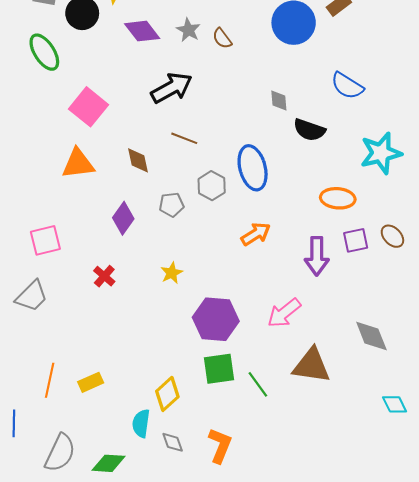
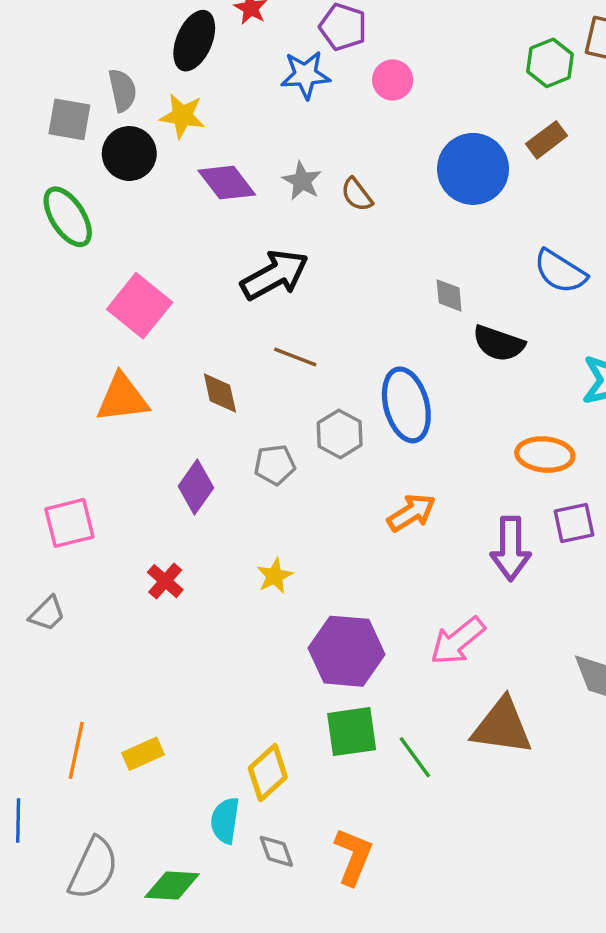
gray trapezoid: (32, 296) -> (47, 614), size x0.7

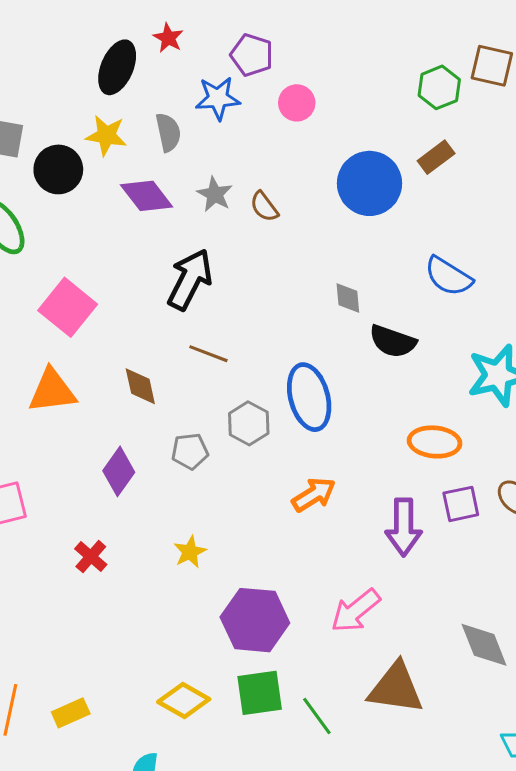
gray semicircle: (122, 90) -> (168, 132), moved
black arrow: (275, 275) -> (190, 279), turned -34
yellow diamond: (268, 773) -> (184, 701), moved, turned 72

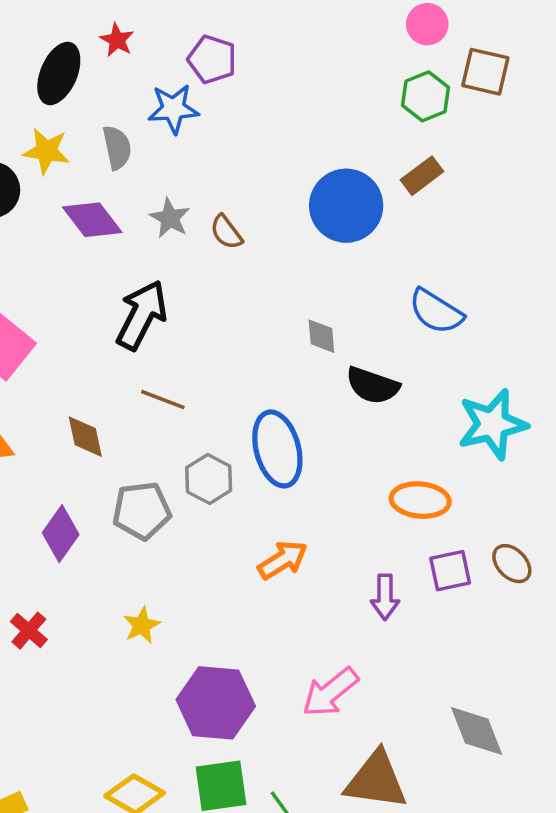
pink circle: (297, 103) -> (427, 24), moved
gray pentagon: (190, 451) -> (142, 511), size x1.4
purple arrow: (404, 527) -> (385, 597), size x0.7

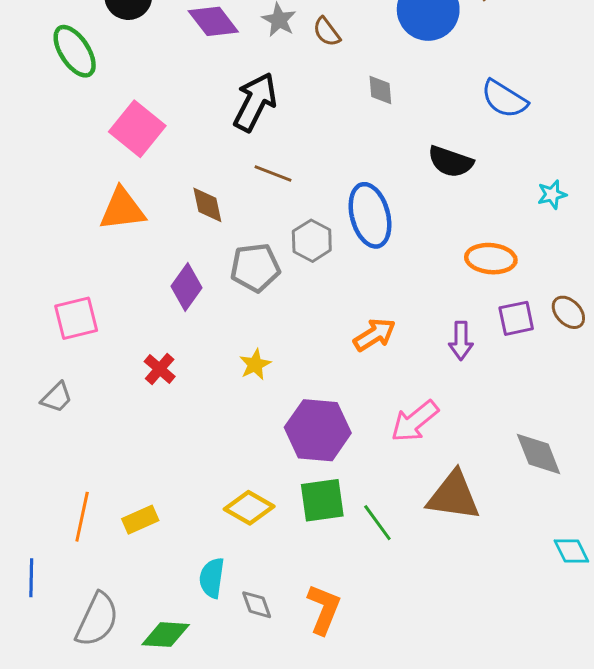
gray diamond: (321, 336) -> (380, 90), moved
cyan star: (492, 424) -> (552, 194), size x0.5
orange arrow: (283, 560) -> (374, 335), moved

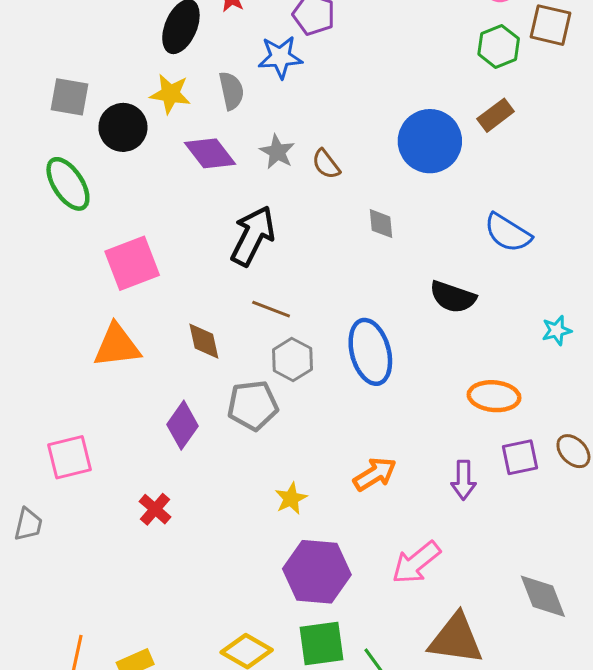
pink square: (137, 129) -> (132, 263), turned 30
gray hexagon: (312, 241) -> (292, 360), moved
yellow star: (255, 365) -> (291, 498), moved
gray trapezoid: (57, 397) -> (28, 524), moved, turned -32

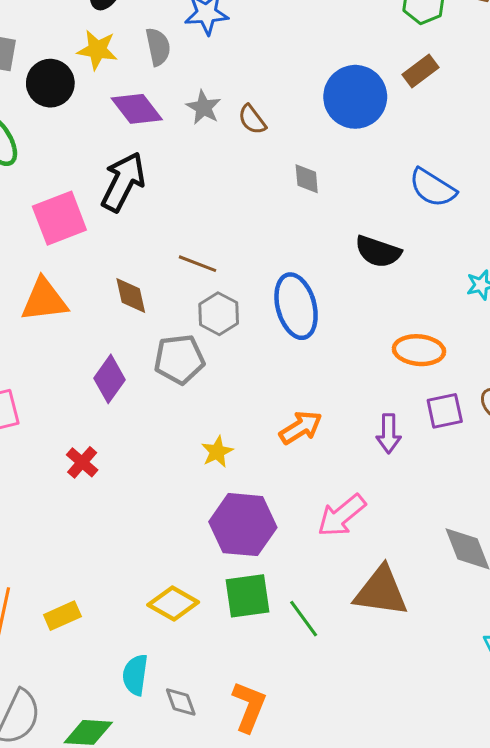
black arrow: (253, 236) -> (123, 182), moved

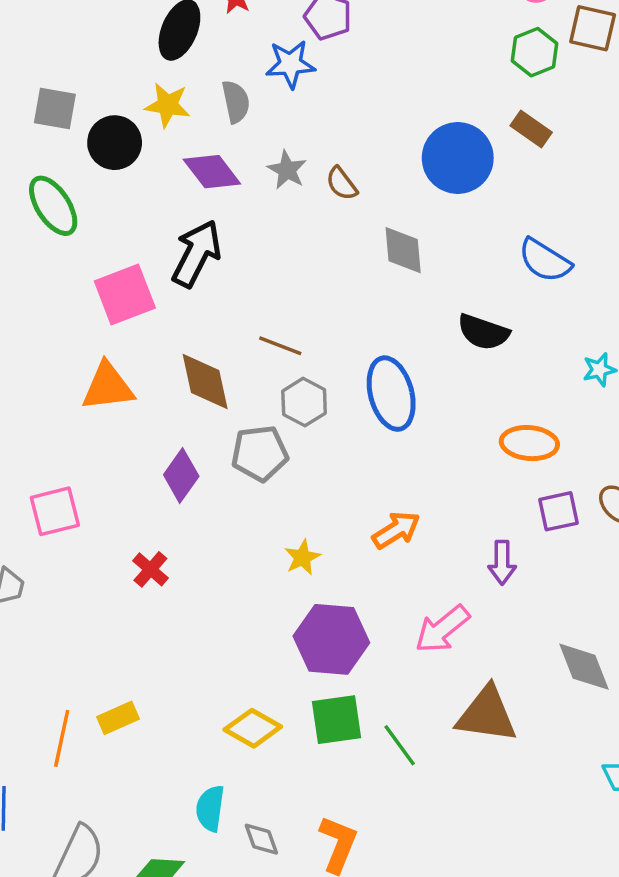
brown rectangle: (420, 71) -> (531, 129), turned 72
gray diamond: (307, 179) -> (403, 250), size x1.4
brown diamond: (131, 296) -> (205, 382), size x1.4
purple arrow: (389, 434) -> (502, 563), moved
yellow rectangle: (62, 616) -> (118, 718), moved

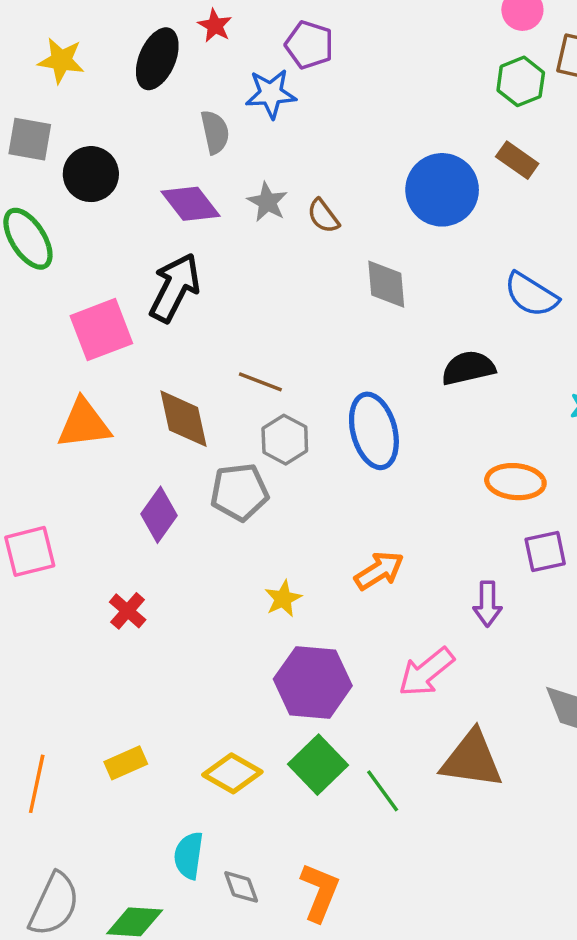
yellow star: (168, 105) -> (61, 60), moved
black semicircle: (483, 332) -> (468, 368), turned 148
yellow rectangle: (118, 718) -> (126, 763), moved
green square: (337, 720) -> (318, 765), turned -36

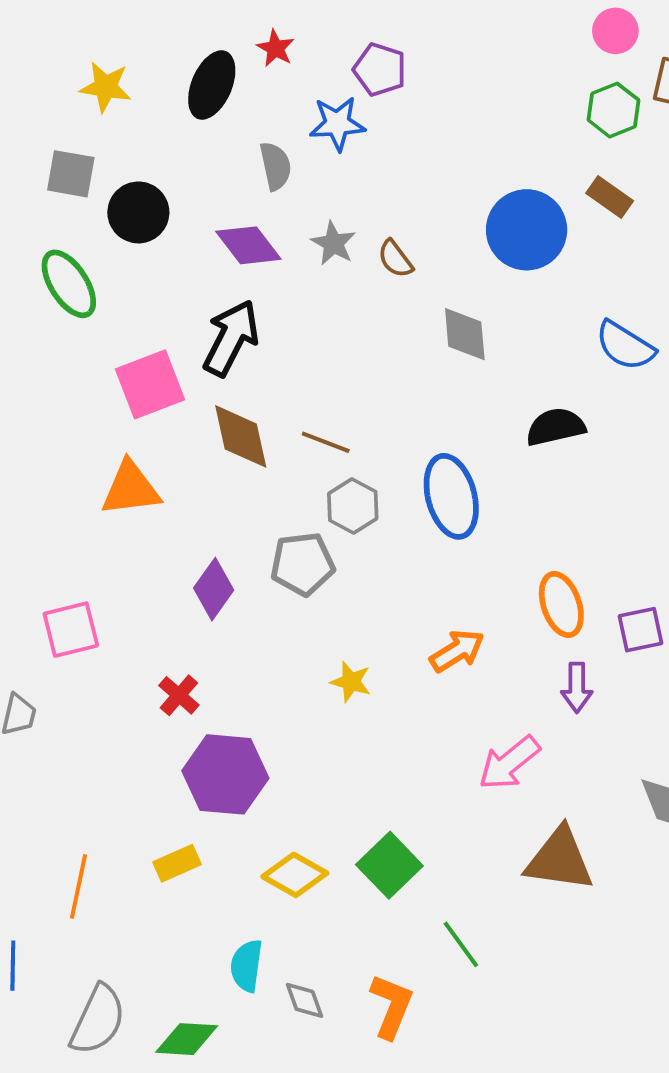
brown diamond: (183, 419) -> (241, 436), moved
orange ellipse: (515, 482) -> (561, 605), moved, turned 66
yellow star: (283, 599) -> (351, 682), turned -30
purple hexagon: (313, 682) -> (225, 774), moved
green line: (383, 791) -> (461, 944), moved

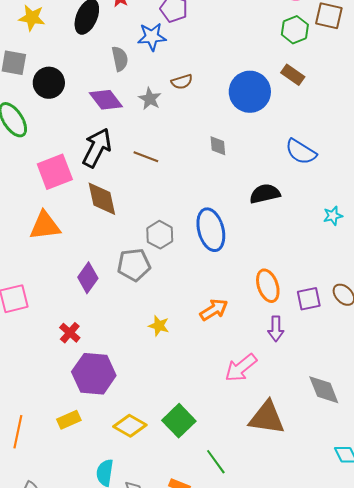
brown semicircle: (395, 259) -> (182, 82), moved, turned -70
gray diamond: (465, 334) -> (218, 146), size x0.7
brown line: (326, 442) -> (146, 157), moved

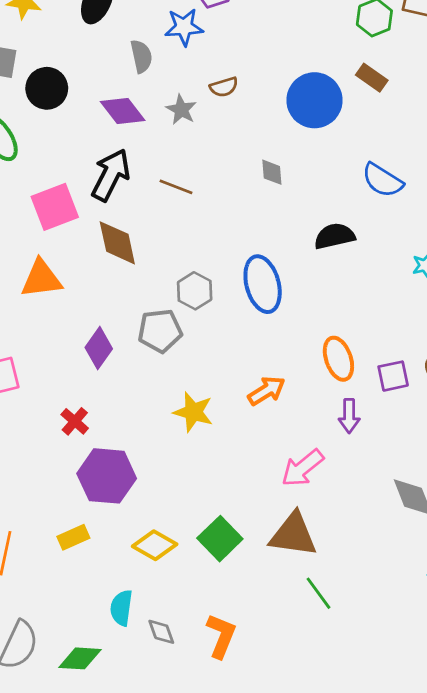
yellow star: (159, 326) -> (193, 412), size x1.4
brown triangle: (267, 418) -> (293, 535), moved
green line: (216, 462) -> (318, 593), moved

